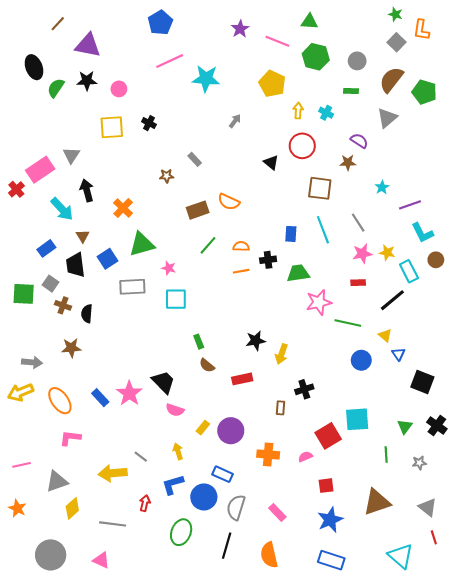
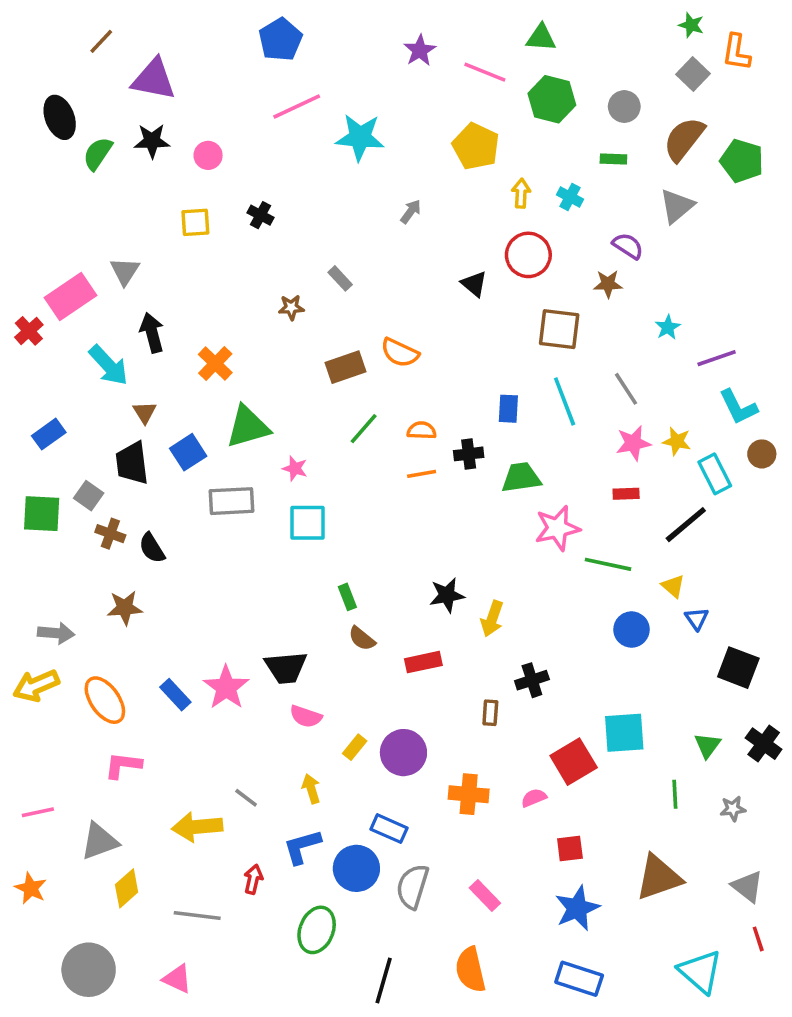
yellow square: (112, 127) -> (195, 222), size x0.7
blue rectangle: (46, 248) -> (49, 434), moved
black semicircle: (87, 314) -> (152, 548), turned -36
black trapezoid: (163, 382) -> (286, 668), turned 130
black line: (227, 546) -> (384, 981), moved

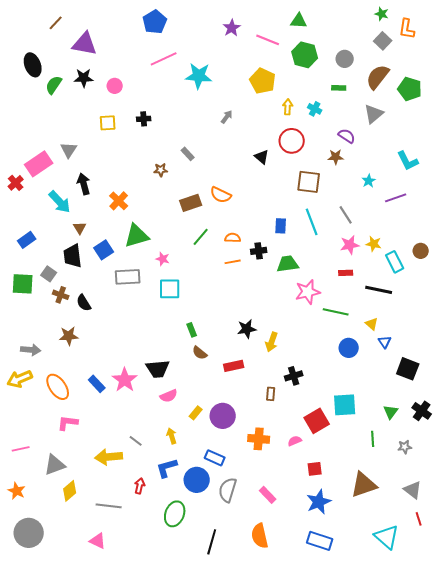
black cross: (261, 215) -> (144, 119), turned -32
cyan L-shape: (738, 407) -> (408, 161), moved
black line: (686, 525) -> (379, 290), turned 52
pink semicircle: (306, 716) -> (169, 396), turned -42
gray circle: (89, 970) -> (29, 533), moved

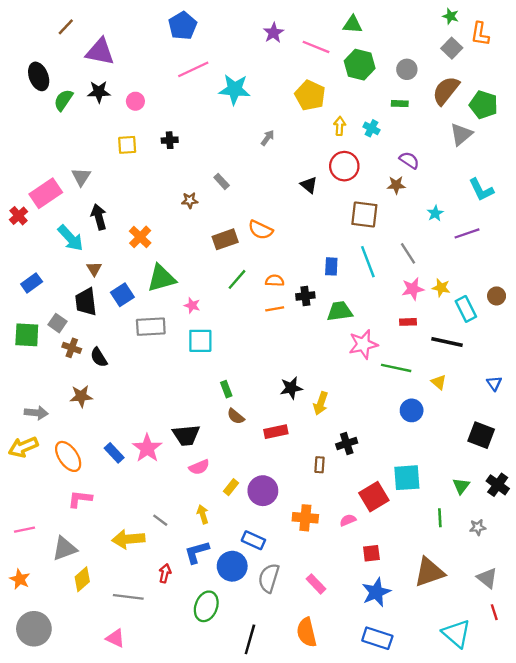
gray triangle: (374, 114) -> (461, 134), moved
blue triangle: (385, 342) -> (494, 383), moved

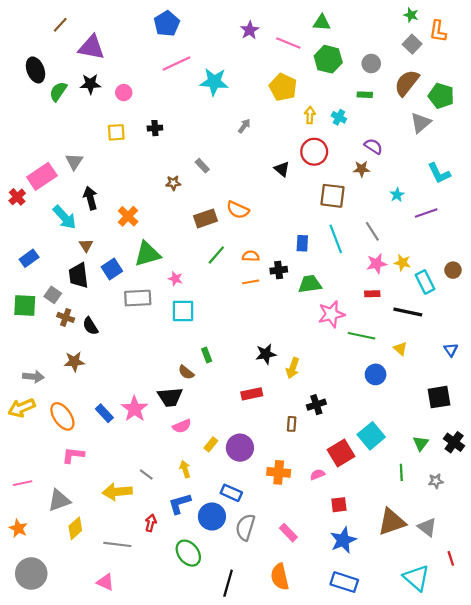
brown semicircle: (236, 416) -> (186, 372), moved
black square: (481, 435) -> (439, 397), turned -30
cyan square: (407, 478) -> (371, 436), turned -36
gray triangle: (487, 578) -> (427, 527), moved
green ellipse: (206, 606) -> (188, 553), turned -60

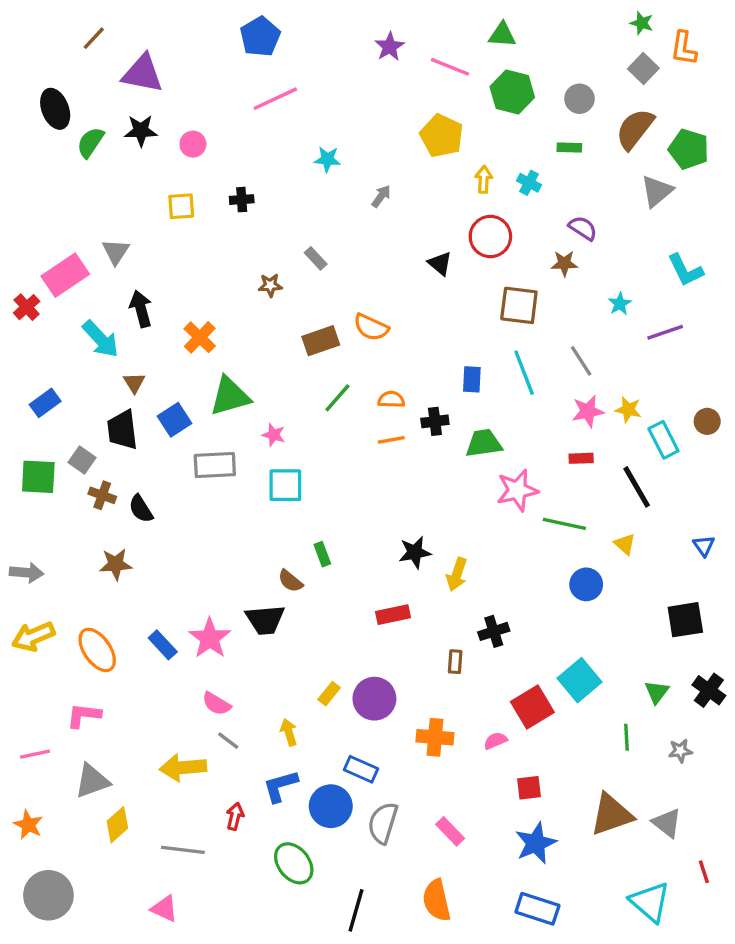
cyan star: (214, 82) -> (327, 159), moved, size x0.6
black line: (408, 312) -> (637, 487), turned 48
gray arrow: (33, 377) -> (27, 573), moved
pink semicircle: (182, 426) -> (216, 704), moved, turned 54
pink L-shape: (73, 455) -> (84, 715), moved

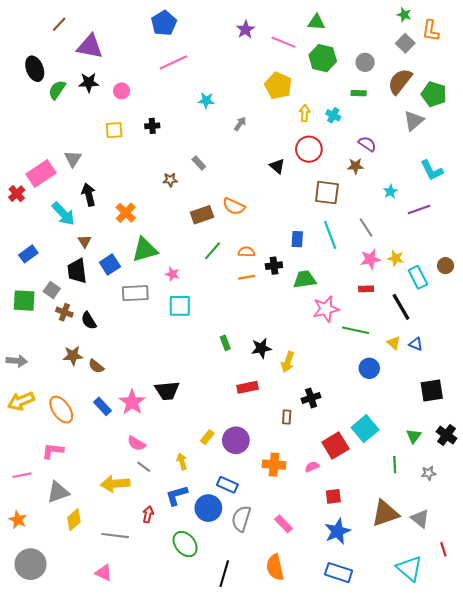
blue triangle: (704, 546) -> (416, 344), moved, turned -32
green rectangle: (322, 554) -> (225, 343), moved
brown semicircle: (290, 581) -> (96, 366), moved

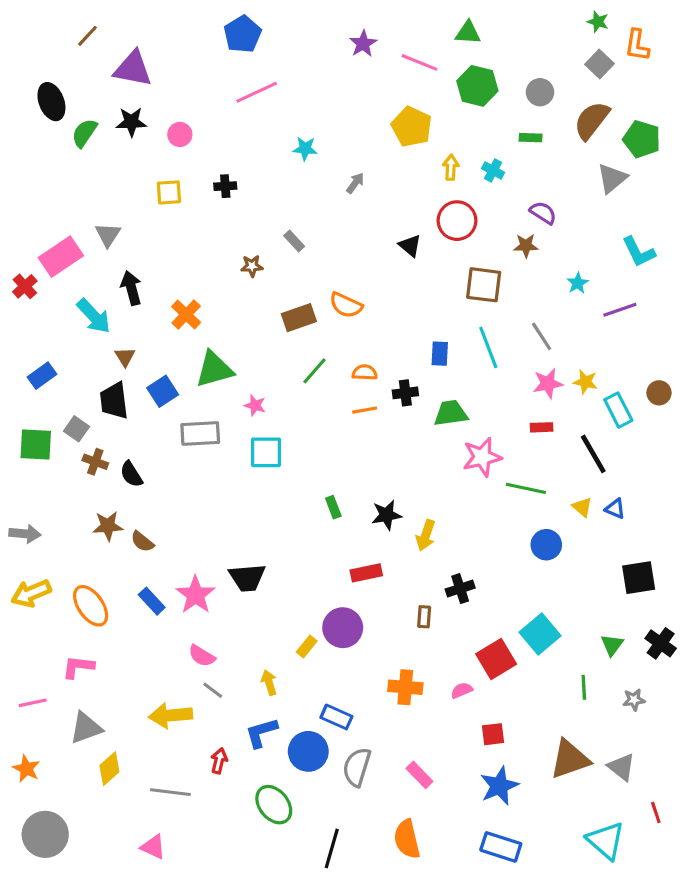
purple circle: (236, 440) -> (343, 628), moved

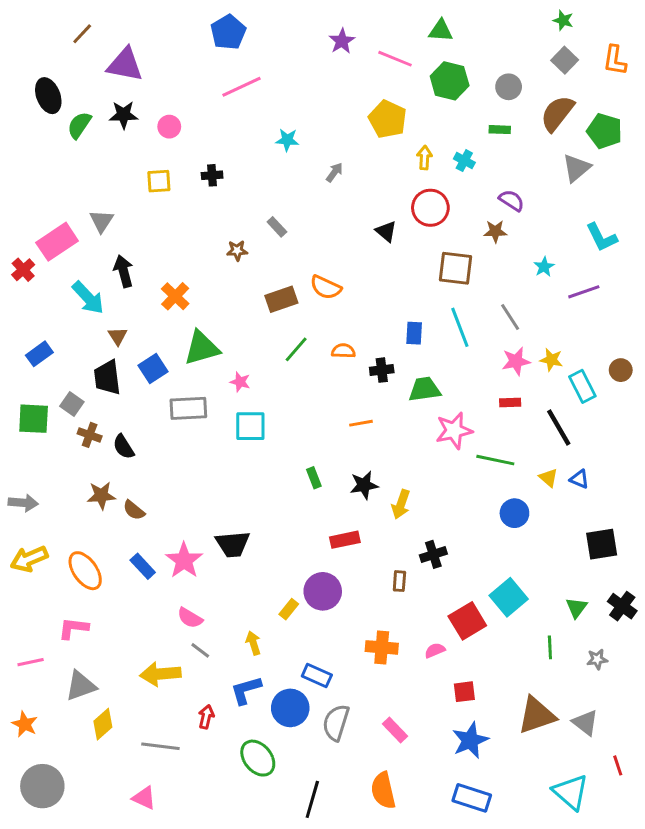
orange L-shape: (637, 45) -> (615, 60), moved
orange line: (365, 410) -> (361, 423), moved

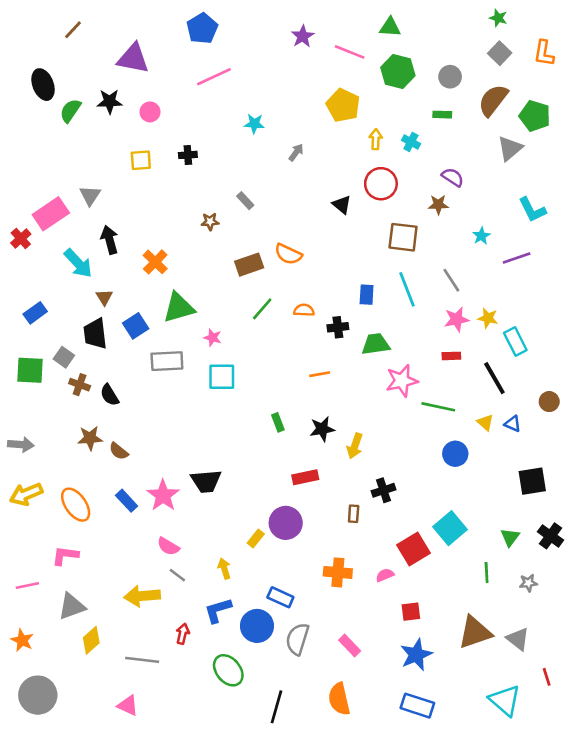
purple triangle: (125, 65) -> (133, 58), moved
brown circle: (621, 370) -> (549, 402), moved

